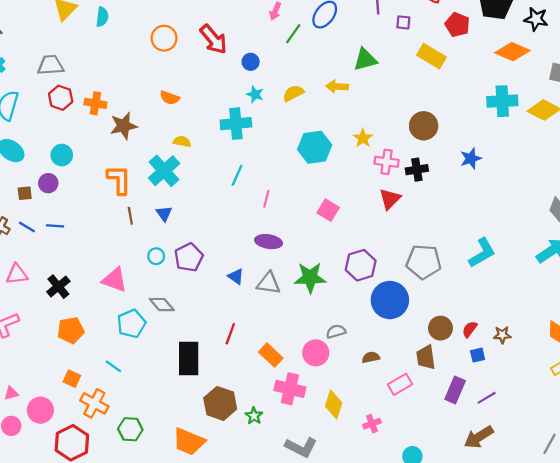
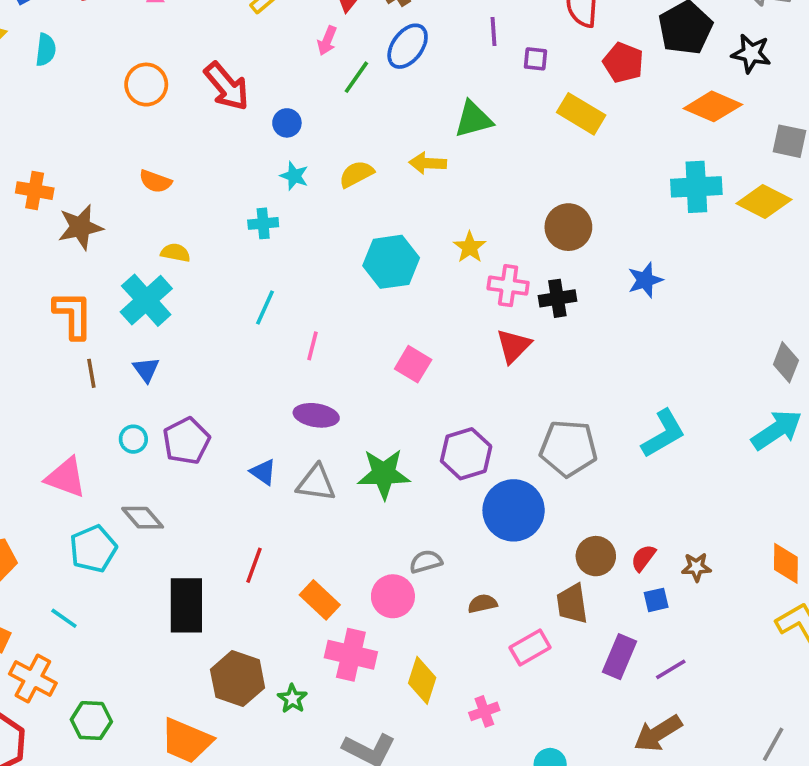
cyan cross: (236, 124) -> (263, 223), size x0.6

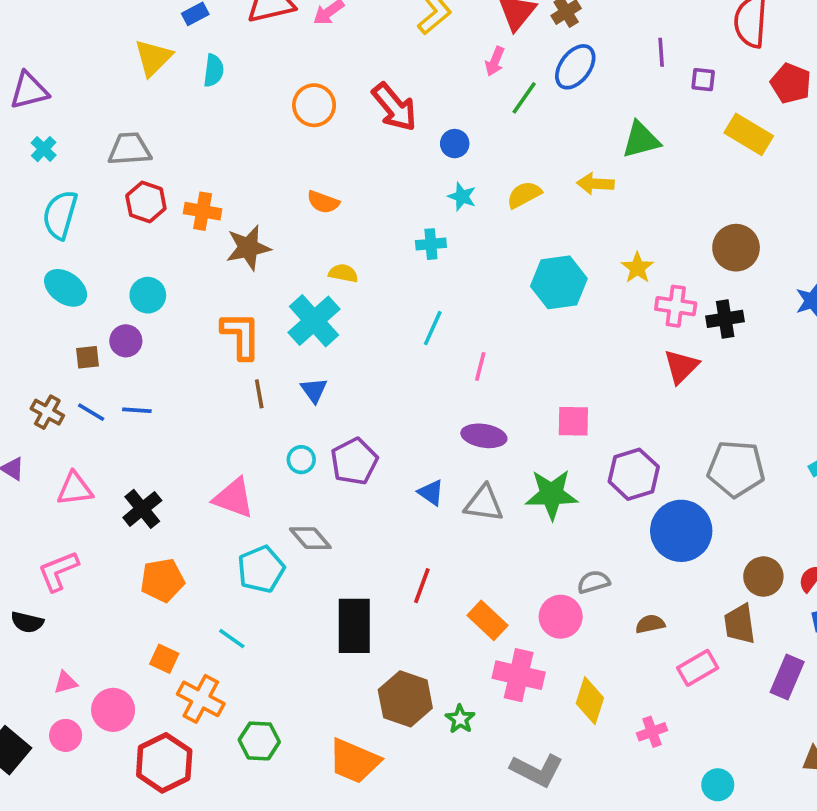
pink square: (413, 364) -> (573, 421), moved, turned -30

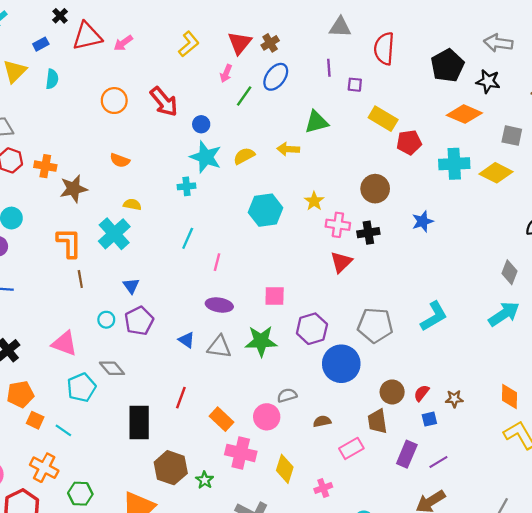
red pentagon: (791, 83) -> (409, 142), moved, turned -30
cyan star: (462, 197) -> (206, 157), size x1.8
blue triangle: (314, 390) -> (131, 286), moved
orange square: (164, 659) -> (35, 420), moved

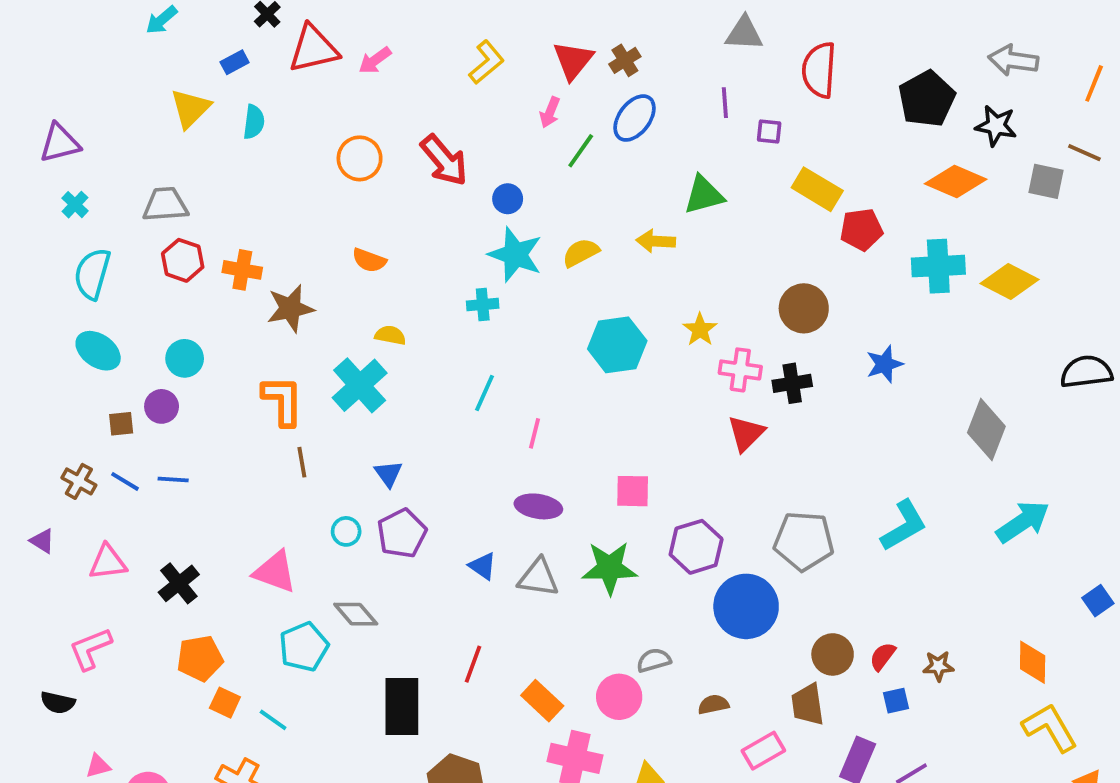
gray square: (512, 136) -> (1046, 181), moved
gray diamond: (510, 272) -> (986, 430), moved, size x1.4

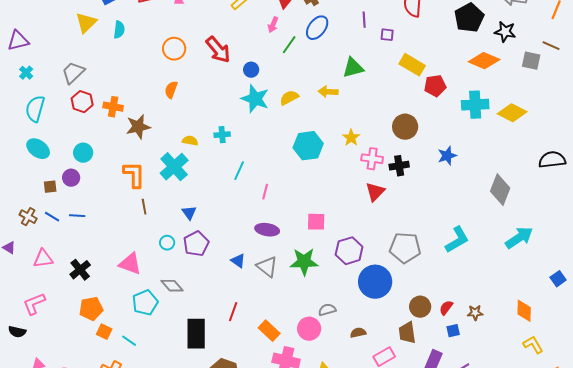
gray trapezoid: (165, 205) -> (73, 73), turned -40
orange semicircle: (369, 260) -> (171, 90), moved, turned 90
cyan cross: (483, 305) -> (222, 135), moved
gray triangle: (538, 578) -> (267, 267), turned 30
yellow L-shape: (1050, 728) -> (533, 345), size x0.7

